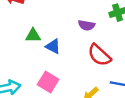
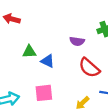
pink square: (48, 82) -> (44, 93), turned -36

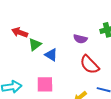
red arrow: (12, 19) -> (20, 32), moved
green triangle: (29, 52) -> (35, 45), turned -40

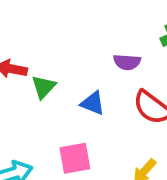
blue triangle: (51, 55) -> (93, 103), moved

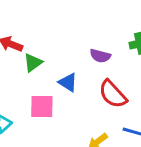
pink square: (75, 158) -> (42, 106), moved

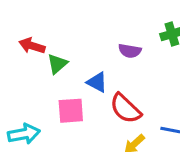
red semicircle: (113, 94) -> (125, 109), moved

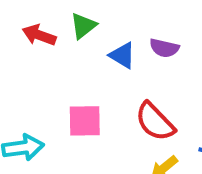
green triangle: (57, 64) -> (83, 26), moved
blue triangle: (97, 82) -> (122, 55), moved

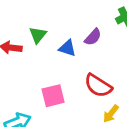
purple semicircle: (164, 48) -> (93, 37), turned -48

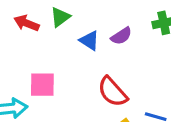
pink square: (53, 96) -> (42, 85), moved

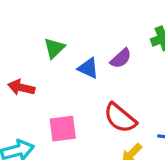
red arrow: (27, 23) -> (21, 88), moved
pink square: (42, 85) -> (63, 129), moved

